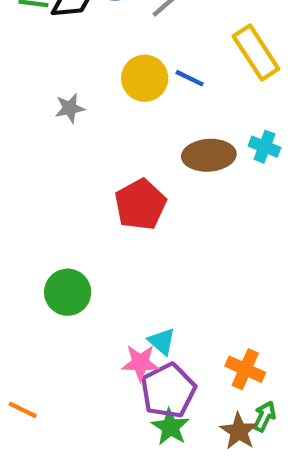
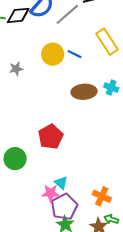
red pentagon: (140, 204) -> (51, 137), moved
green arrow: (264, 416) -> (111, 219), turned -96

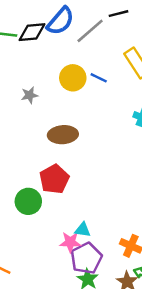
brown ellipse: (84, 92) -> (63, 135), moved
red pentagon: (51, 137) -> (54, 179), moved
cyan triangle: (61, 183) -> (83, 230), turned -32

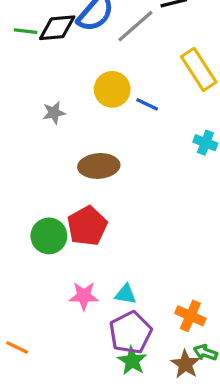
blue line: (99, 78) -> (147, 104), moved
green circle: (28, 201) -> (49, 236), moved
pink star: (70, 242) -> (84, 296), moved

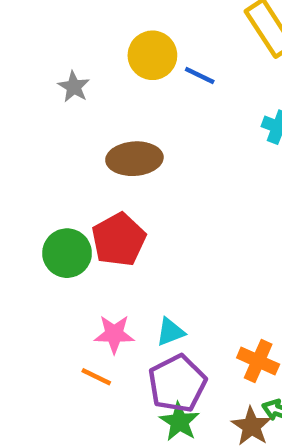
gray star: (54, 113) -> (74, 87), turned -30
cyan triangle: (125, 294) -> (170, 332), turned -30
orange line: (17, 348) -> (96, 377), moved

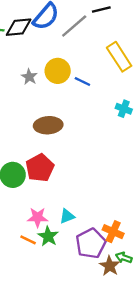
gray star: (74, 87) -> (29, 77), moved
purple pentagon: (177, 384) -> (91, 243), moved
green star: (179, 422) -> (48, 236), moved

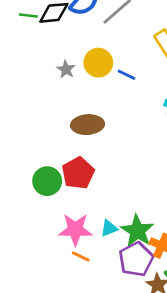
pink star: (38, 217) -> (75, 230), size x1.4
green star: (48, 236) -> (137, 231), moved, size x1.4
orange line: (28, 240) -> (81, 257), moved

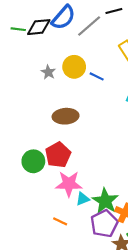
pink star: (75, 230) -> (69, 184), moved

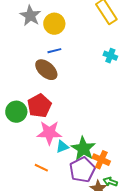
gray star: (48, 72) -> (30, 16), moved, size x1.5
blue line: (97, 76) -> (54, 51), moved, turned -40
brown ellipse: (66, 116) -> (46, 70), turned 45

